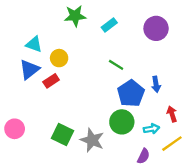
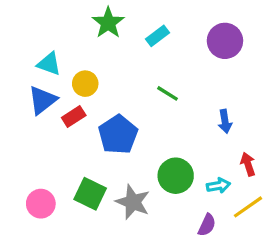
green star: (75, 16) -> (108, 23), turned -30
blue pentagon: (131, 93) -> (118, 135), moved
pink circle: (15, 129) -> (41, 204), moved

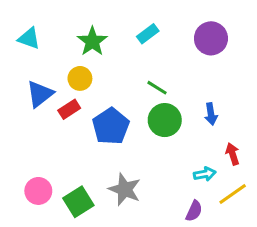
green star: (108, 23) -> (92, 41), moved
cyan triangle: (49, 64) -> (29, 38), moved
green circle: (176, 176) -> (165, 120), moved
green square: (90, 194) -> (78, 202), moved, turned 32

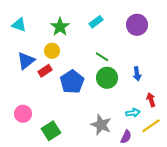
gray star: (125, 189) -> (101, 125), moved
pink circle: (38, 191) -> (23, 114), moved

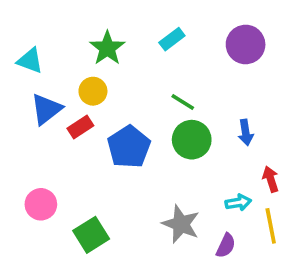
cyan triangle: (19, 25) -> (30, 61), moved
yellow line: (151, 126) -> (271, 226), turned -66

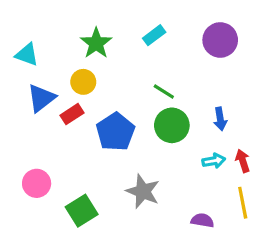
cyan arrow: (238, 202) -> (214, 161), moved
gray star: (181, 224) -> (143, 191), moved
purple semicircle: (226, 246) -> (202, 220), turned -105

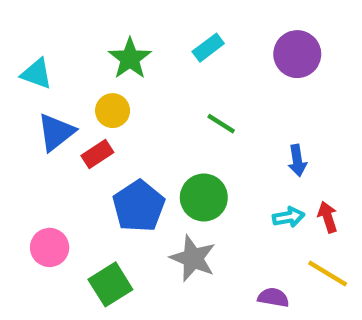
green circle: (172, 125) -> (204, 198), moved
blue pentagon: (115, 132) -> (139, 206), moved
yellow line: (243, 203) -> (328, 274), turned -48

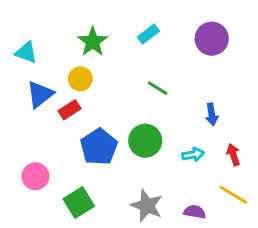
cyan arrow: (289, 217) -> (193, 155), moved
gray star: (193, 258) -> (147, 206), moved

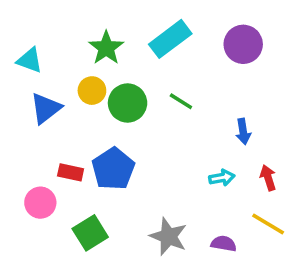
cyan rectangle: (148, 34) -> (170, 39), size x1.6
red rectangle: (69, 110) -> (71, 172), moved, turned 45
green circle: (145, 141) -> (128, 103), moved

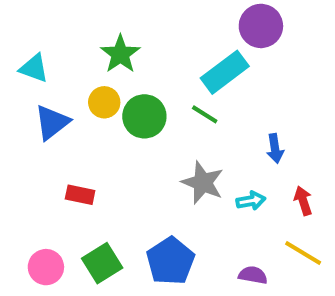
cyan rectangle: (170, 39) -> (225, 72), moved
purple circle: (243, 44) -> (261, 26), moved
blue pentagon: (113, 169) -> (171, 261), moved
pink circle: (40, 203) -> (46, 267), moved
gray star: (168, 236) -> (203, 183), moved

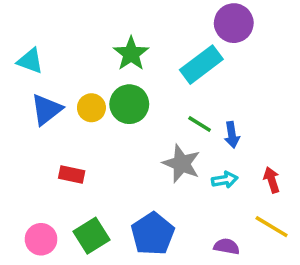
green star: (120, 54) -> (131, 54), moved
yellow circle: (104, 102) -> (91, 108), moved
green line: (205, 114) -> (200, 124), moved
blue arrow: (275, 149) -> (232, 135), moved

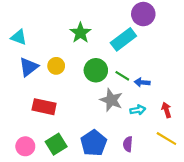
green circle: (129, 104) -> (96, 70), moved
blue arrow: (232, 135) -> (142, 82), turned 104
red rectangle: (72, 174) -> (44, 107), size x1.5
purple semicircle: (227, 246) -> (128, 144), moved, turned -96

